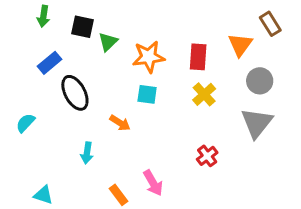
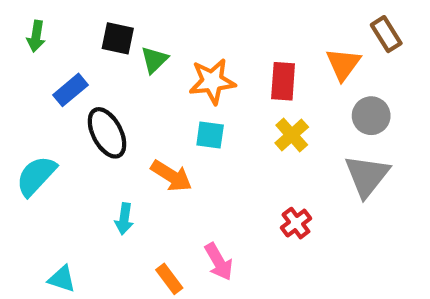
green arrow: (43, 16) -> (36, 36), moved
cyan semicircle: (25, 123) -> (36, 176), size x1.5
orange arrow: (120, 123) -> (171, 176), size x1.4

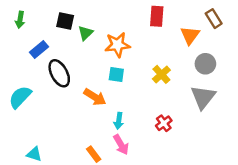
red rectangle: (283, 81) -> (157, 16), moved
cyan arrow: (124, 219) -> (119, 121), moved

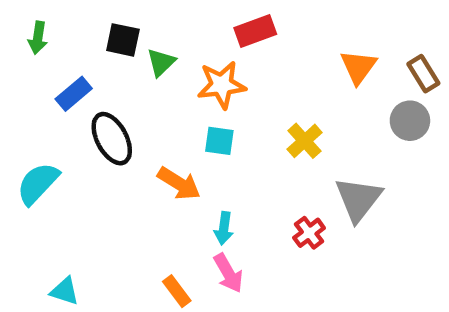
red rectangle: (157, 16) -> (255, 31), moved, turned 66
brown rectangle: (214, 19) -> (423, 74), moved
gray circle: (205, 64) -> (410, 121), moved
gray triangle: (203, 97) -> (358, 199), moved

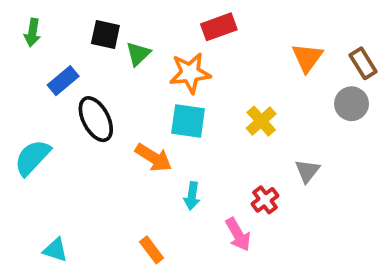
cyan square: (219, 141) -> (188, 121), size x1.4
gray triangle: (358, 199) -> (307, 171), size x0.6
pink arrow: (228, 273) -> (238, 234), moved

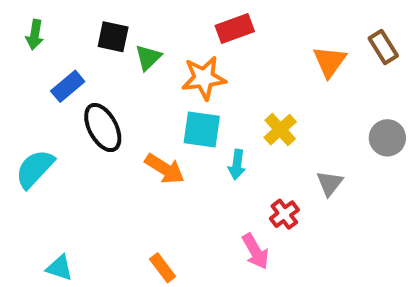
brown rectangle: (363, 63) -> (383, 47), moved
gray circle: (352, 104) -> (387, 138), moved
cyan arrow: (192, 196) -> (237, 165), moved

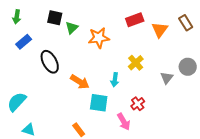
red rectangle: (235, 29) -> (135, 20), moved
blue rectangle: (68, 86) -> (24, 42), moved
cyan square: (202, 130) -> (99, 103), moved
cyan semicircle: (35, 169) -> (17, 102), moved
gray triangle: (330, 183) -> (167, 78), moved

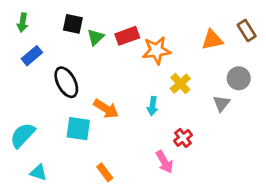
red rectangle: (135, 20) -> (127, 36), moved
orange triangle: (160, 30) -> (212, 40), turned 42
orange star: (99, 38) -> (156, 50), moved
gray circle: (188, 67) -> (239, 78), moved
cyan square: (99, 103) -> (78, 129), moved

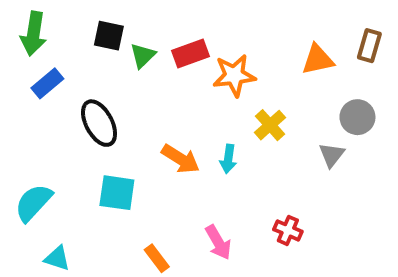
green arrow: (23, 23) -> (33, 34), size x1.5
brown rectangle: (247, 31) -> (369, 46), turned 48
orange arrow: (106, 109) -> (181, 159), moved
red cross: (183, 138) -> (288, 230), moved, turned -30
pink arrow: (164, 162) -> (218, 242), moved

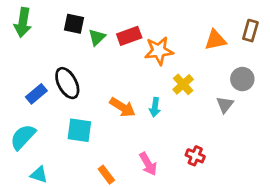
blue rectangle: (47, 83) -> (36, 94), moved

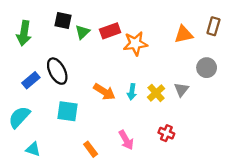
green arrow: (23, 22) -> (24, 33), moved
yellow cross: (183, 84) -> (156, 93), moved
gray triangle: (225, 105) -> (181, 89), moved

